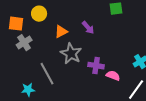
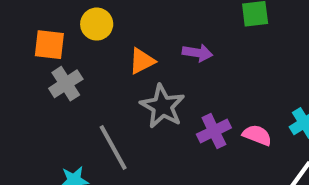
purple arrow: (88, 28) -> (197, 53), turned -40
purple cross: (96, 66) -> (214, 131), turned -35
pink semicircle: (113, 76) -> (257, 135), moved

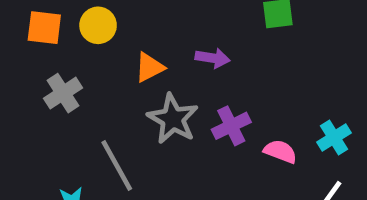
orange square: (49, 45) -> (44, 28), moved
purple cross: (214, 131) -> (231, 126), moved

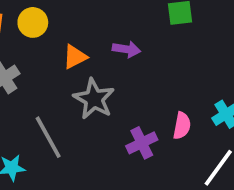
purple cross: (231, 126) -> (142, 143), moved
pink semicircle: (280, 151) -> (182, 126), turned 80

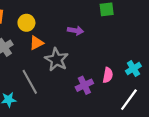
yellow circle: (33, 22) -> (26, 23), moved
orange triangle: (75, 57) -> (36, 43), moved

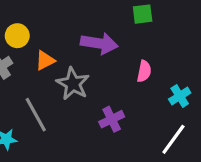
yellow circle: (26, 23) -> (17, 36), moved
purple arrow: (75, 31) -> (99, 43), size x1.6
pink semicircle: (108, 75) -> (144, 71), moved

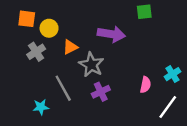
pink semicircle: (144, 71) -> (145, 85), moved
purple cross: (112, 119) -> (101, 92), moved

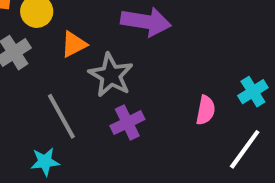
cyan star: (41, 107) -> (45, 162), moved

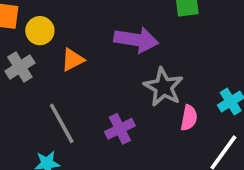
gray star: (111, 75) -> (163, 87), moved

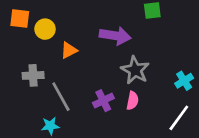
gray cross: (20, 67) -> (33, 75), moved, turned 30
pink semicircle: (189, 118) -> (132, 101), moved

